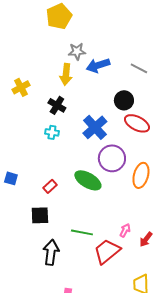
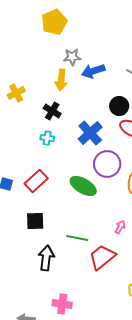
red rectangle: (50, 186) -> (36, 181), moved, size x1.6
pink arrow: (125, 230) -> (120, 227), moved

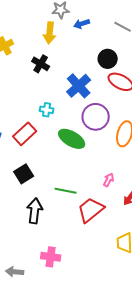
blue arrow: (93, 71) -> (82, 24), size x0.7
cyan cross: (47, 138) -> (47, 110), moved
black square: (35, 221) -> (24, 174), turned -30

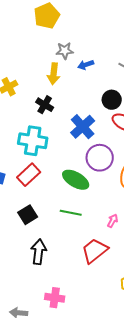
cyan cross: (47, 110) -> (33, 141), moved, size x2.0
green line: (66, 191) -> (71, 213), moved

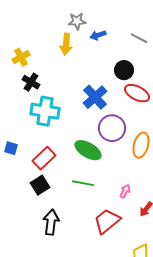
black cross: (45, 105) -> (31, 82), moved
red rectangle: (29, 175) -> (44, 158), moved

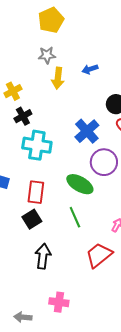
gray star: (77, 21) -> (47, 55), moved
black cross: (31, 82) -> (23, 116), turned 30
red rectangle: (44, 158) -> (36, 192), turned -40
green line: (83, 183) -> (75, 217), turned 55

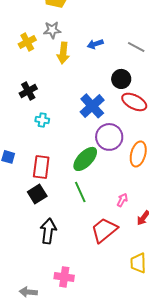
yellow cross: (13, 91) -> (27, 42), moved
cyan cross: (37, 145) -> (42, 120), size x0.5
green ellipse: (80, 184) -> (85, 159), turned -76

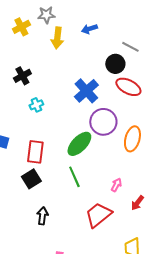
gray line: (136, 47) -> (130, 47), moved
cyan cross: (42, 120) -> (36, 105), turned -32
black arrow: (48, 231) -> (42, 216), size x0.7

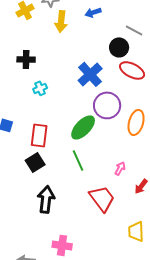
black cross: (22, 76) -> (26, 59), turned 30
red trapezoid: (98, 215) -> (102, 198), turned 92
black arrow: (42, 216) -> (46, 199), size x1.5

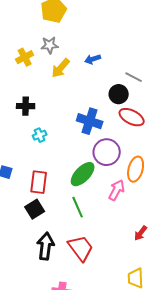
yellow arrow: (61, 21) -> (61, 68), turned 35
blue cross: (90, 74) -> (90, 121), turned -30
pink arrow: (120, 168) -> (117, 190), moved, size x1.5
red trapezoid: (102, 198) -> (81, 248), moved

